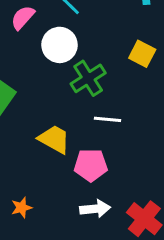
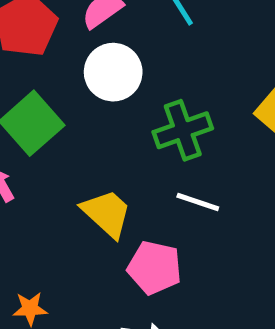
white circle: (59, 45) -> (113, 72), moved

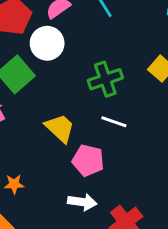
white circle: (113, 72) -> (47, 43), moved

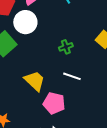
green cross: (105, 79) -> (66, 47), size x0.6

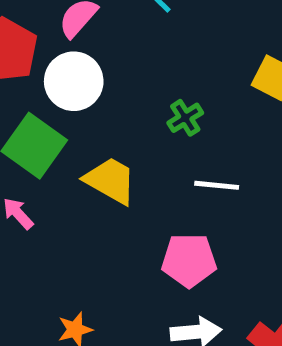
yellow trapezoid: (35, 81) -> (110, 181), moved

